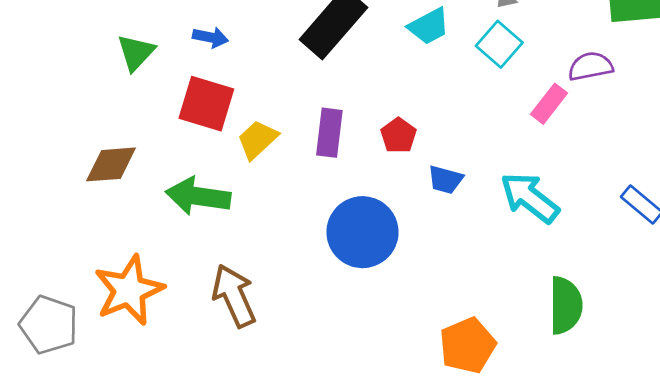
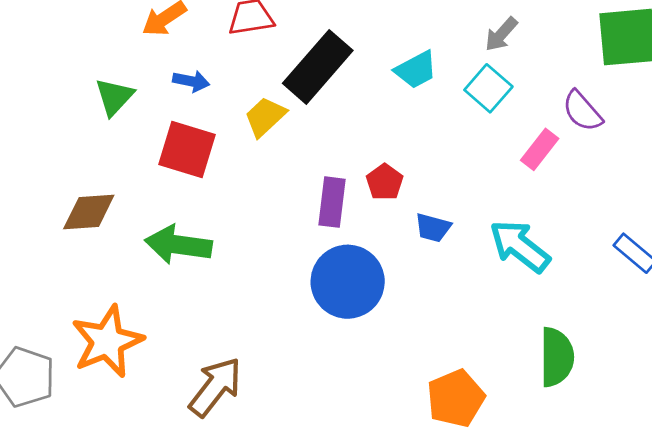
purple semicircle: (590, 66) -> (582, 111), turned -120
purple rectangle: (329, 133) -> (332, 202), moved
yellow trapezoid: (257, 140) -> (265, 117), moved
brown arrow: (234, 296) -> (215, 387), moved, turned 62

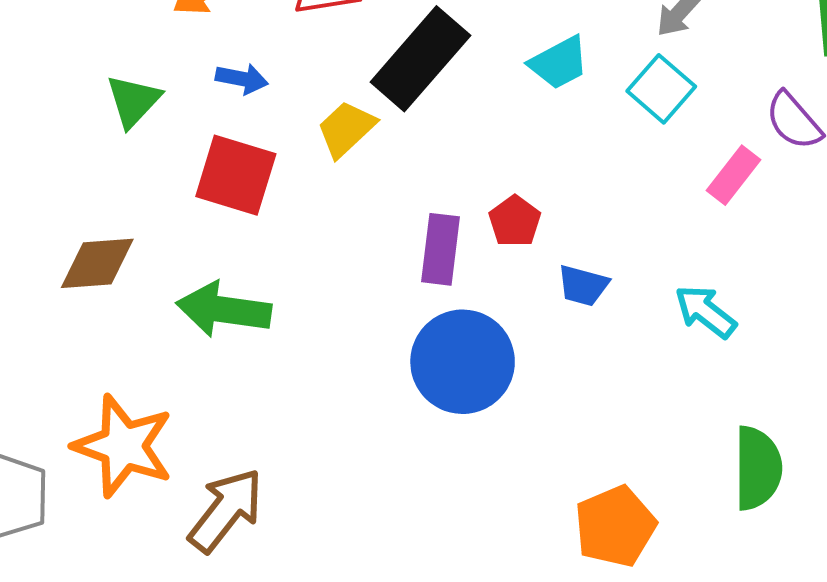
cyan arrow: (520, 246) -> (705, 312), size x0.7
orange star: (107, 341) -> (123, 446), turned -30
brown arrow: (215, 387) -> (226, 510), moved

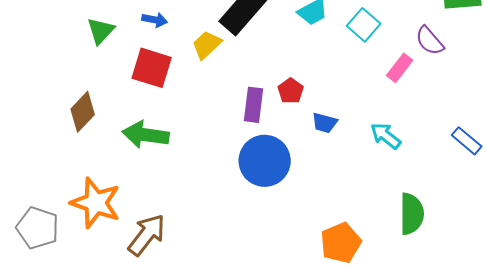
brown diamond: (97, 263) -> (83, 112), turned -42

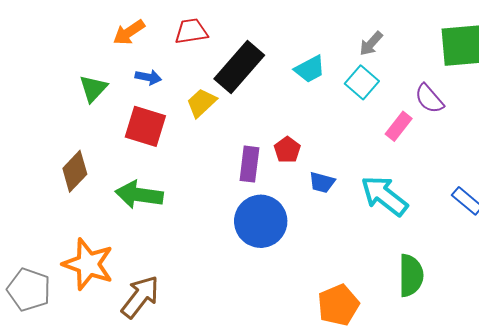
cyan arrow: (386, 136) -> (384, 196), size x1.5

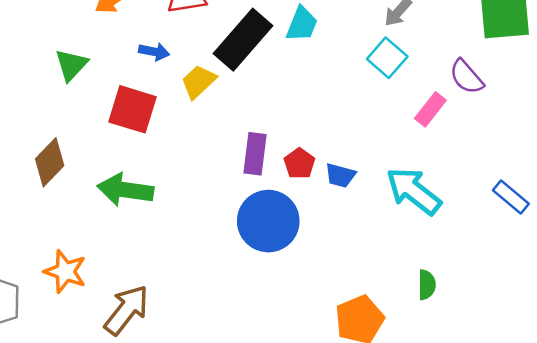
cyan trapezoid: (310, 69) -> (302, 24), moved, turned -40
blue arrow: (148, 77) -> (154, 52), moved
red pentagon: (287, 150) -> (299, 163), moved
orange star: (88, 264) -> (65, 272), size x0.7
green semicircle: (411, 275) -> (427, 285), moved, size x0.6

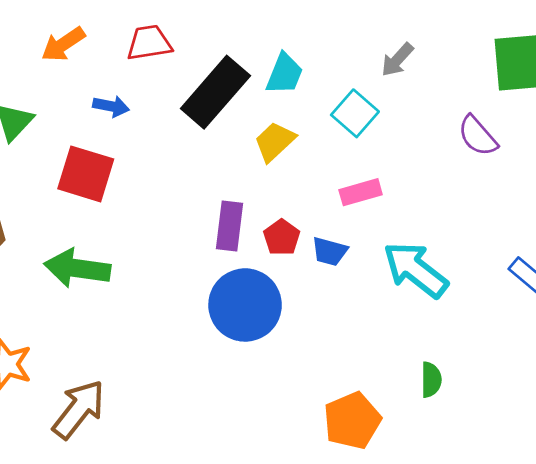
cyan square: (387, 58) -> (355, 113), moved
yellow trapezoid: (199, 82) -> (275, 141), moved
pink rectangle: (430, 109) -> (361, 192), moved, turned 36

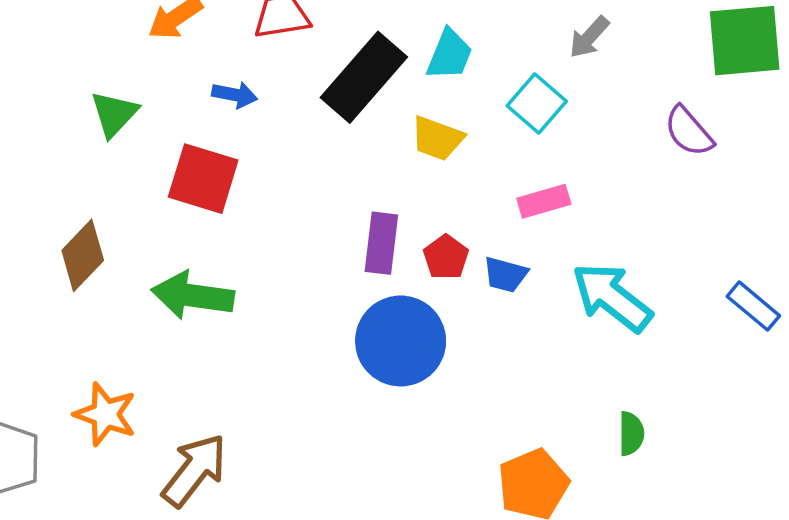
yellow trapezoid: (275, 141) -> (437, 138), turned -117

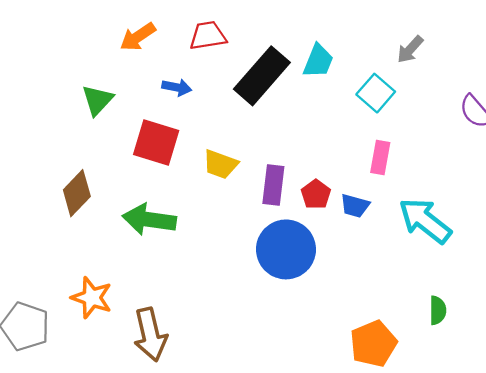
yellow trapezoid: (437, 138) -> (220, 164), moved
pink rectangle: (544, 201) -> (380, 157), turned -64
brown arrow: (194, 470) -> (150, 334), turned 129

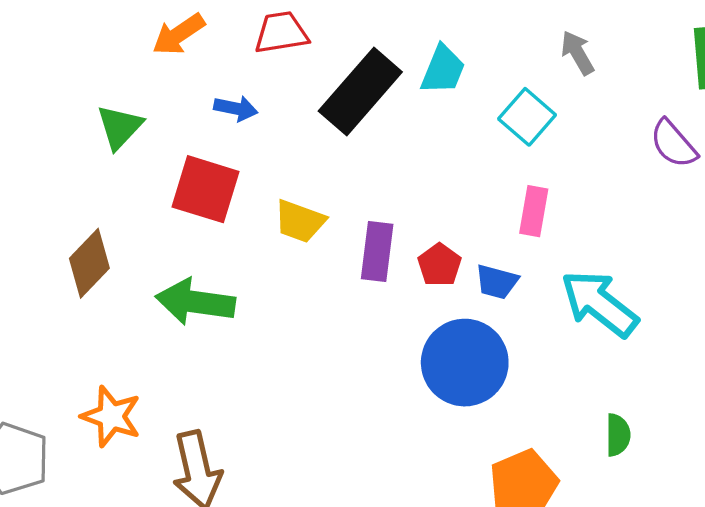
gray arrow: (410, 49) -> (578, 53), turned 108
blue circle: (286, 249) -> (465, 363), moved

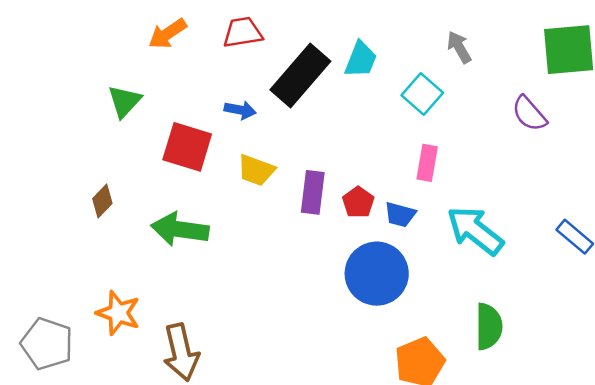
blue arrow: (236, 108) -> (240, 110), moved
brown diamond: (89, 263) -> (102, 201), size x0.7
green semicircle: (618, 435) -> (489, 326), size x1.5

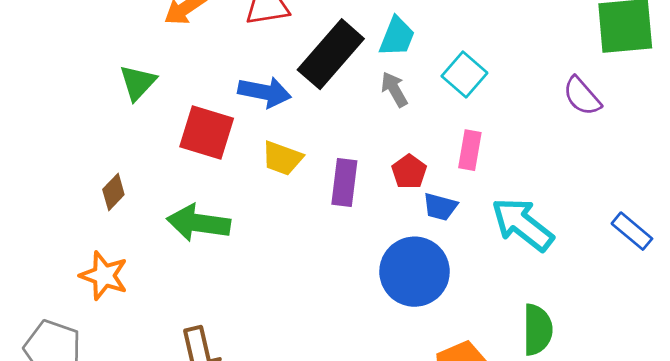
gray arrow: (459, 47) -> (394, 89), moved
blue arrow: (240, 110) -> (265, 92), size x1.5
red pentagon: (358, 202) -> (409, 172), moved
orange star: (118, 313) -> (104, 276), moved

